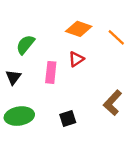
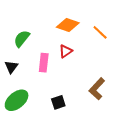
green ellipse: (19, 116) -> (17, 100), turned -30

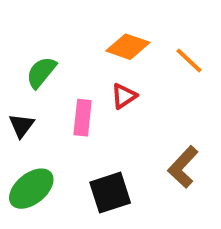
black square: (58, 102) -> (110, 193), size x1.5

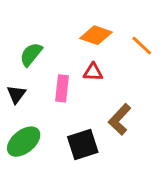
red triangle: (124, 96) -> (93, 72), turned 36
brown L-shape: (183, 167) -> (120, 119), moved

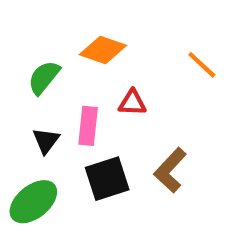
orange diamond: (96, 35) -> (103, 50), moved
black triangle: (16, 94) -> (46, 141), moved
black square: (83, 144) -> (107, 179), moved

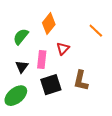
orange diamond: (103, 50) -> (49, 24), turned -70
red triangle: (132, 103) -> (63, 49), turned -48
brown L-shape: (170, 170) -> (81, 81), turned -30

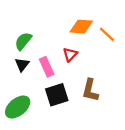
orange diamond: (49, 24) -> (81, 27), moved, turned 55
pink rectangle: (42, 60) -> (47, 67), turned -30
black triangle: (22, 67) -> (22, 65), moved

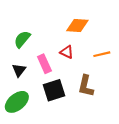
orange line: (107, 34) -> (102, 54), moved, turned -56
red triangle: (70, 54) -> (67, 52), turned -48
black triangle: (22, 65) -> (19, 70), moved

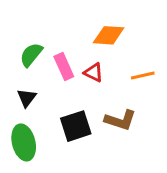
pink rectangle: (44, 64) -> (64, 67), moved
brown L-shape: (86, 86) -> (120, 120), turned -85
green ellipse: (17, 102) -> (24, 142), turned -65

